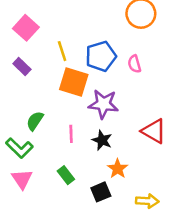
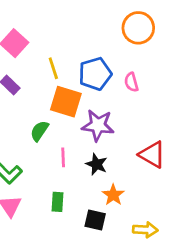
green semicircle: (35, 121) -> (39, 131), moved
green rectangle: (66, 175) -> (58, 202), turned 42
black square: (101, 192) -> (95, 220), turned 36

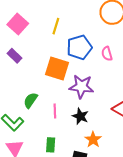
yellow line: (53, 68) -> (56, 26), moved, turned 35
green semicircle: (39, 131) -> (30, 100), moved

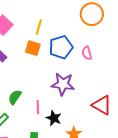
orange square: (57, 69) -> (33, 48), moved, size x0.7
black star: (80, 116) -> (54, 118), moved

